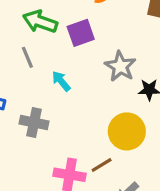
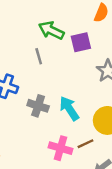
cyan arrow: (61, 81) -> (69, 108), moved, size x1.5

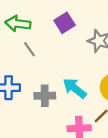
green arrow: (51, 30) -> (18, 24), moved

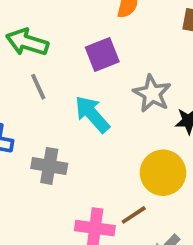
cyan arrow: (75, 88) -> (92, 114), moved

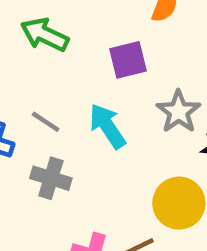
gray line: (38, 87) -> (46, 122), moved, turned -40

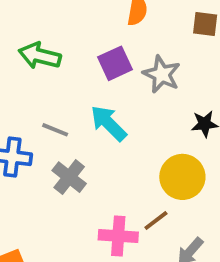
gray star: (179, 112) -> (162, 74), moved
gray cross: (51, 178) -> (69, 177), turned 32

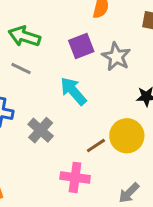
gray line: (55, 130) -> (21, 68), moved
brown line: (156, 221) -> (96, 146), moved

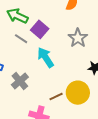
purple square: (81, 46) -> (40, 29), moved, turned -36
gray line: (21, 68) -> (21, 39), moved

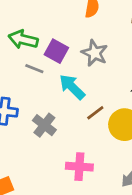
gray star: (78, 38) -> (95, 53), moved
brown line: (56, 96) -> (95, 113), moved

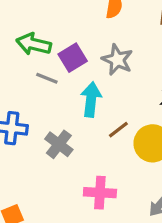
purple square: (56, 51) -> (73, 58), turned 30
cyan arrow: (72, 87) -> (91, 99), turned 52

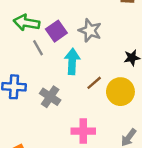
gray line: (47, 78) -> (38, 48), turned 42

